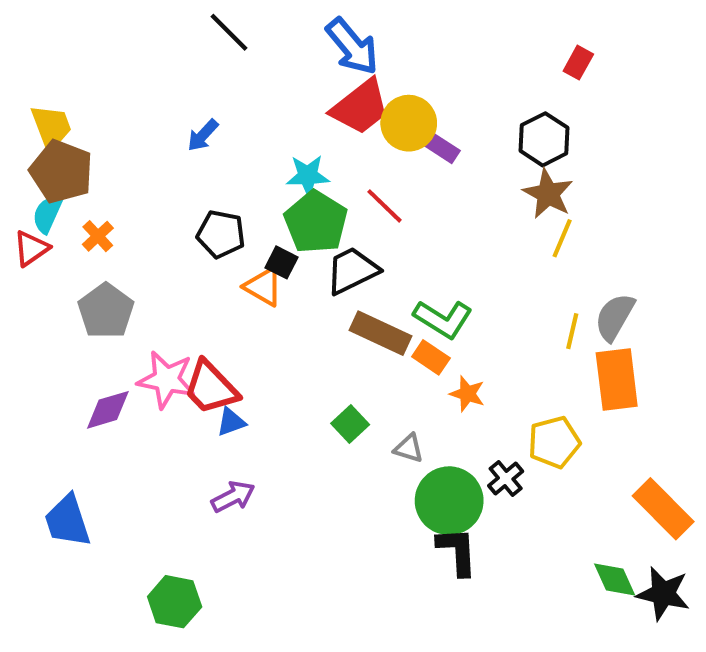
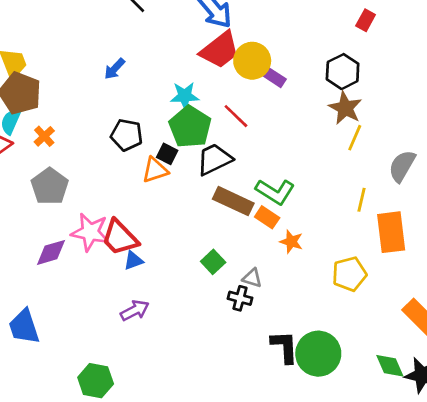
orange triangle: (263, 287) -> (155, 170), turned -48
gray semicircle: (615, 317) -> (402, 166), moved
black cross: (506, 479) -> (240, 298), moved, turned -35
green circle: (449, 501) -> (318, 354), moved

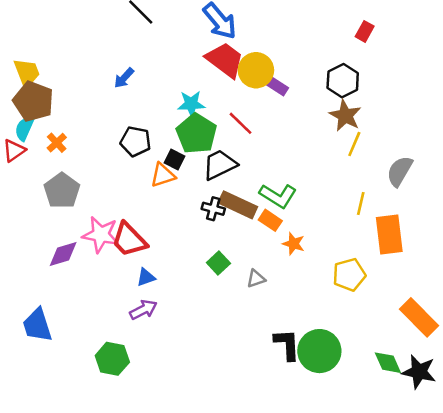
red trapezoid: (220, 50) -> (225, 60), turned -105
blue triangle: (133, 260) -> (146, 277), moved
gray triangle: (252, 278) -> (256, 279), turned -36
black cross: (240, 298) -> (213, 209), moved
green hexagon: (96, 381) -> (112, 359), moved

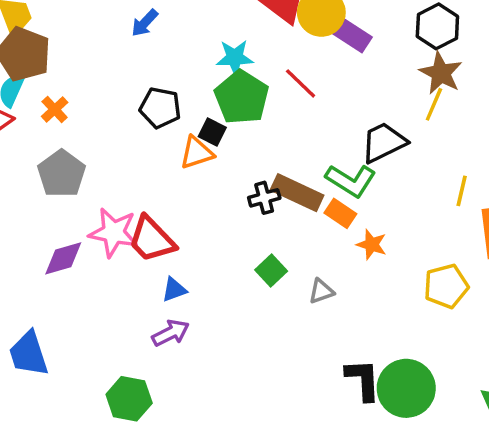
purple rectangle: (277, 86) -> (349, 33), size x1.4
yellow line: (354, 144) -> (434, 104), moved
black trapezoid: (220, 165) -> (384, 142), moved
black cross: (213, 209) -> (264, 198), turned -30

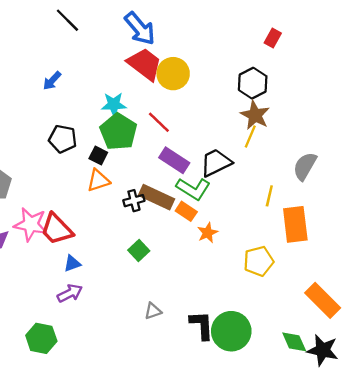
purple rectangle: (349, 33) -> (174, 160), moved
orange triangle: (197, 153) -> (98, 180), moved
orange star: (372, 245) -> (208, 233), turned 30
gray triangle: (321, 291) -> (153, 311), moved

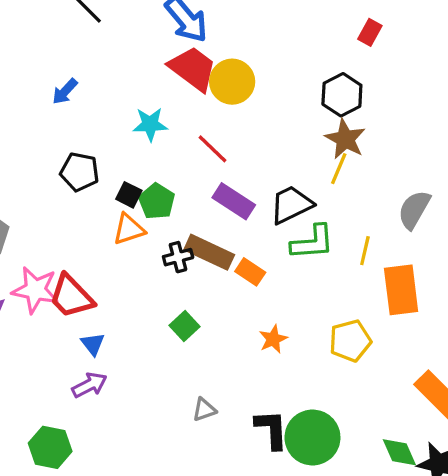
green pentagon: (118, 132) -> (157, 201), moved, size x0.7
green L-shape: (193, 189) -> (312, 242), moved, turned -36
orange star: (208, 233) -> (273, 339), moved
blue triangle: (72, 264) -> (93, 344), turned -48

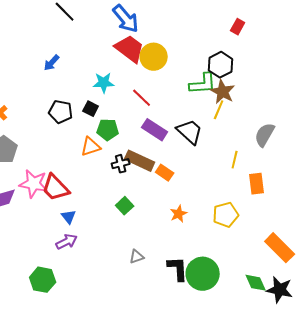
black square: (129, 195) -> (91, 109), moved
green pentagon: (157, 201) -> (108, 130), turned -30
black trapezoid: (291, 205) -> (190, 132), turned 68
green L-shape: (312, 242) -> (203, 84), moved
orange rectangle: (401, 290) -> (257, 184), size x0.7

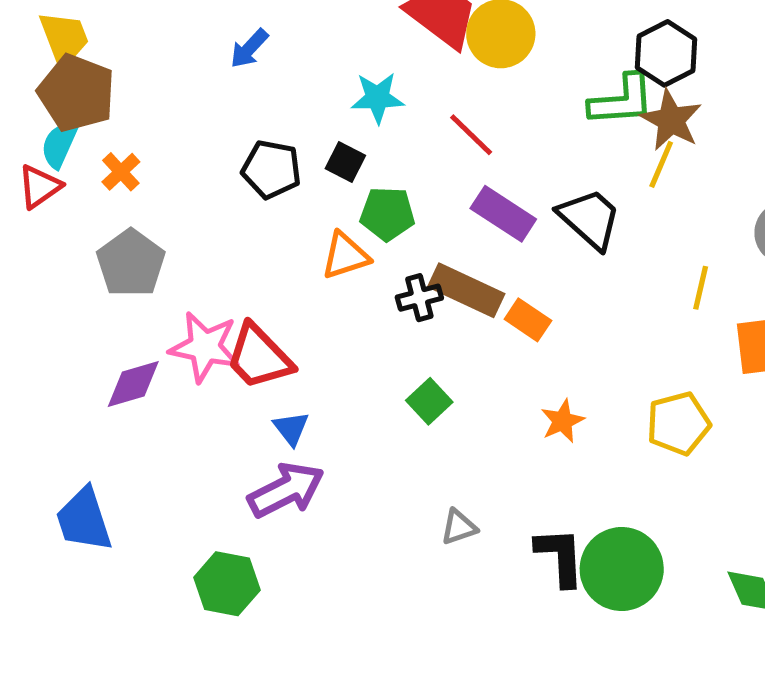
purple arrow: (67, 242) -> (286, 490), size x1.4

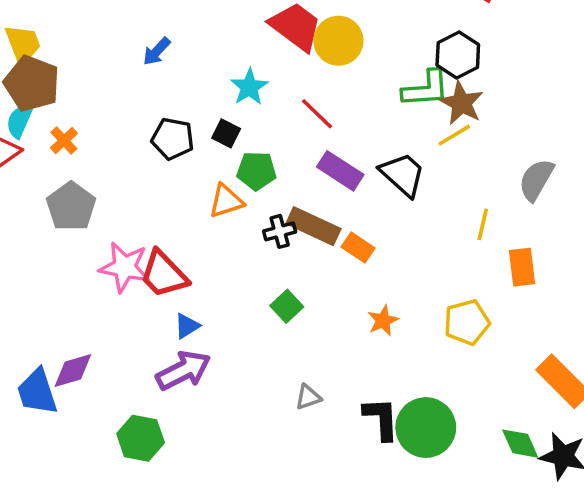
cyan star: (377, 98) -> (249, 87), turned -30
yellow line: (661, 164) -> (454, 135), turned 36
purple diamond: (133, 384) -> (73, 370), moved
blue triangle: (291, 428) -> (187, 326), turned 36

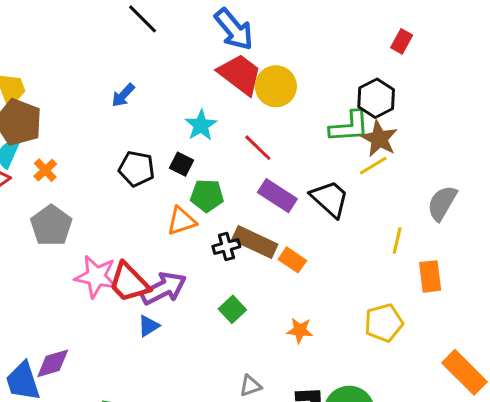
orange star: (383, 321) -> (300, 330), moved, turned 30
purple arrow: (183, 370) -> (164, 288), moved

